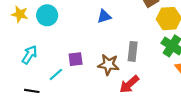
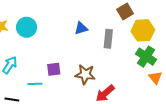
gray rectangle: (133, 51) -> (108, 39), moved
cyan line: (56, 74) -> (35, 84), turned 40

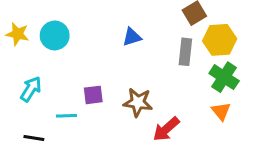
gray rectangle: (108, 39) -> (185, 52), moved
orange triangle: (155, 78) -> (221, 111), moved

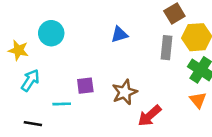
yellow star: (17, 34) -> (18, 50), moved
brown star: (138, 102) -> (125, 92), turned -30

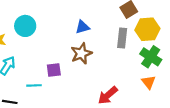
brown star: (125, 92) -> (81, 53), moved

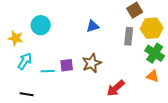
brown star: (81, 53) -> (92, 63), moved
orange triangle: (149, 82) -> (153, 76), turned -32
cyan line: (34, 85) -> (48, 71), moved

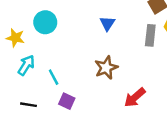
blue triangle: (93, 26) -> (107, 23), turned -40
purple square: (67, 65) -> (67, 101), moved, turned 32
cyan line: (48, 71) -> (54, 77), turned 64

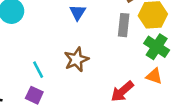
cyan line: (54, 77) -> (38, 70), moved
red arrow: (135, 97) -> (122, 91), moved

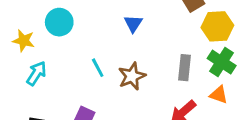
gray rectangle: (124, 25) -> (185, 68), moved
cyan line: (38, 70) -> (98, 68), moved

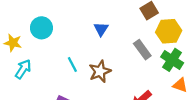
gray rectangle: (185, 68) -> (142, 50), moved, turned -42
orange triangle: (219, 95) -> (180, 85), moved

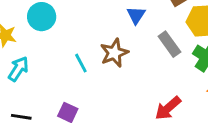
blue triangle: (101, 29) -> (136, 15), moved
brown star: (100, 71) -> (114, 53), moved

